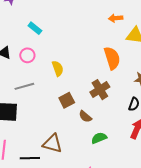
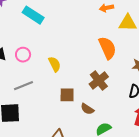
cyan rectangle: (35, 28) -> (33, 15), moved, size x1.5
brown square: (67, 100) -> (67, 95), turned 35

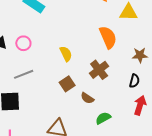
yellow semicircle: (55, 64) -> (66, 54), moved
brown square: (67, 95) -> (67, 84), turned -35

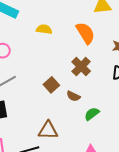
yellow semicircle: (66, 54) -> (44, 29), moved, turned -49

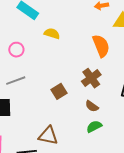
yellow semicircle: (44, 29) -> (52, 34), moved
brown semicircle: (73, 96) -> (92, 106), moved

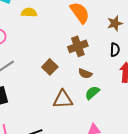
brown cross: (91, 78) -> (78, 46), turned 30
brown triangle: (48, 136) -> (63, 99), moved

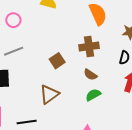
brown triangle: (63, 99) -> (49, 94), moved, turned -45

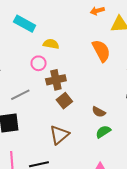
pink circle: (13, 20) -> (39, 63), moved
brown cross: (89, 47) -> (56, 80), moved

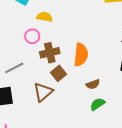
orange semicircle: (101, 51) -> (81, 55), moved, turned 35
brown semicircle: (99, 112) -> (93, 84), turned -48
brown triangle: (59, 135) -> (43, 92), moved

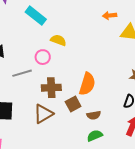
brown cross: (50, 53) -> (51, 88), moved
gray line: (14, 68) -> (22, 73), moved
brown square: (58, 73) -> (73, 104), moved

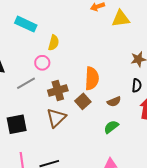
yellow semicircle: (58, 40) -> (54, 43), turned 98
brown semicircle: (94, 115) -> (114, 102), moved

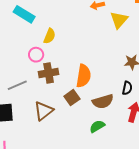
yellow triangle: (121, 19) -> (119, 20), turned -48
gray line: (26, 83) -> (17, 85), moved
brown cross: (58, 90) -> (49, 73), moved
brown semicircle: (114, 102) -> (103, 101), size x1.5

